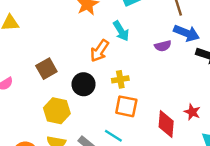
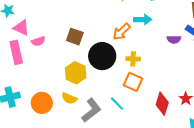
cyan arrow: (121, 31) -> (143, 20), turned -72
brown square: (46, 69) -> (75, 37), turned 36
black circle: (84, 84) -> (102, 56), size x1.4

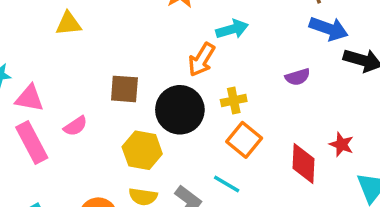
purple semicircle: (174, 39) -> (298, 77), moved
pink semicircle: (38, 41) -> (75, 126), moved
orange square: (133, 82) -> (244, 140), turned 30

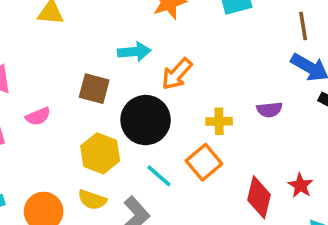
cyan arrow: (232, 29) -> (134, 52), moved
yellow cross: (234, 100) -> (219, 121), moved
cyan line: (227, 184) -> (159, 176), moved

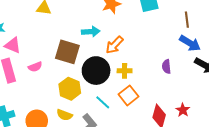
brown square: (94, 89) -> (67, 52), size x1.4
purple semicircle: (269, 110) -> (166, 67), turned 88
yellow cross: (219, 121) -> (125, 71), moved

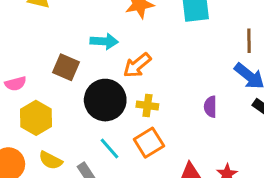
brown square: (67, 52) -> (66, 67), size x0.7
yellow hexagon: (70, 89) -> (36, 118), moved

